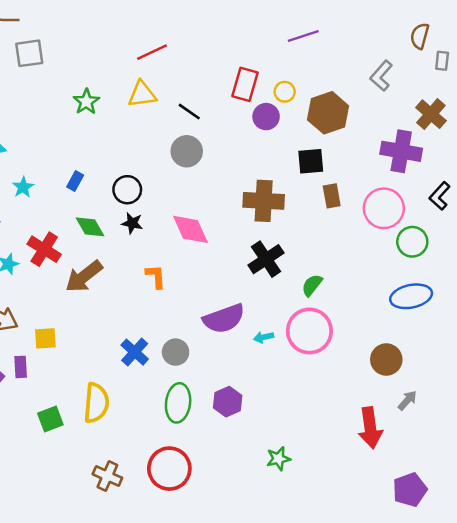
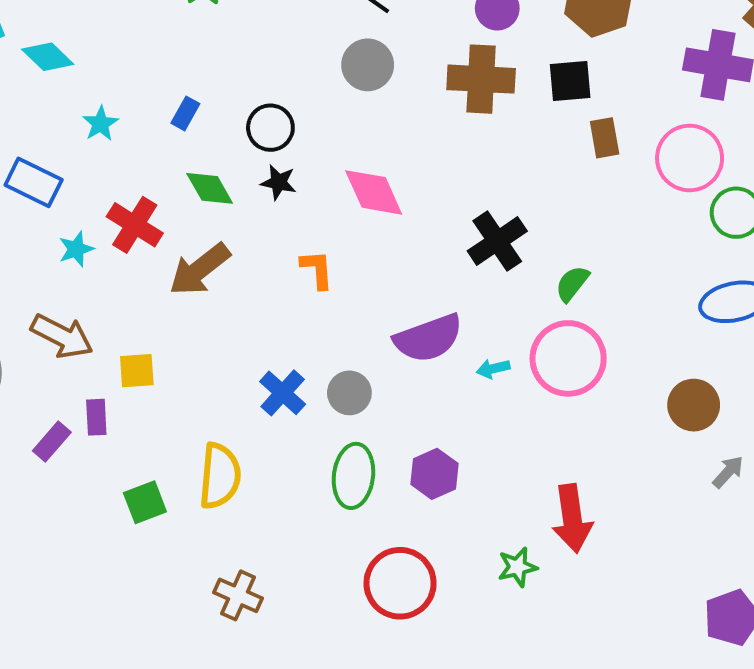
brown cross: (264, 201) -> (481, 79), moved
red arrow: (370, 428) -> (572, 518), moved
red circle: (169, 469) -> (400, 583), moved

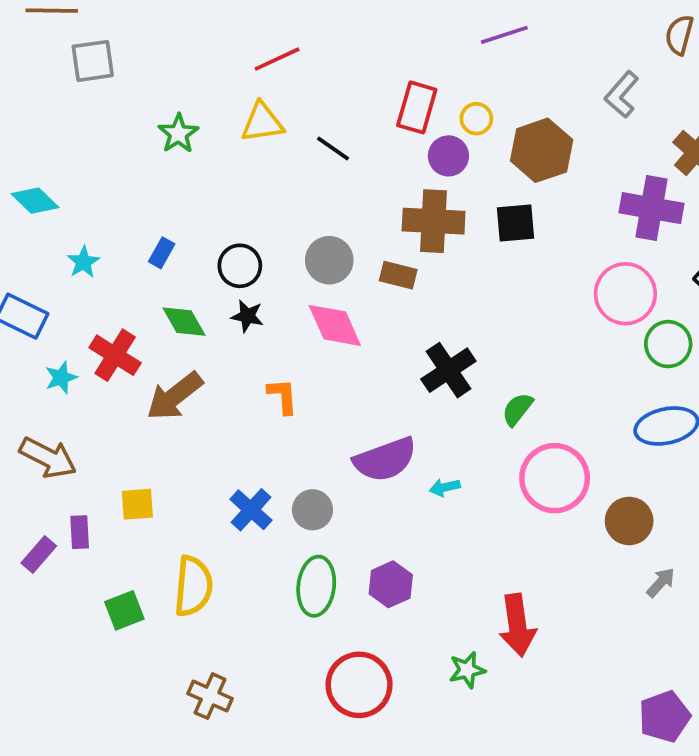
gray circle: (368, 65) -> (329, 260), moved
brown rectangle: (605, 138) -> (398, 275), moved, turned -66
pink circle: (568, 358) -> (555, 478), moved
yellow square: (137, 371) -> (137, 504), moved

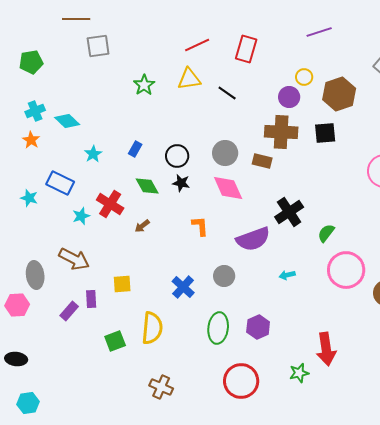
red rectangle: (417, 107) -> (246, 49), moved
brown arrow: (175, 396) -> (142, 226), size x0.5
purple semicircle: (385, 460) -> (253, 239), moved
gray circle: (312, 510) -> (224, 276), moved

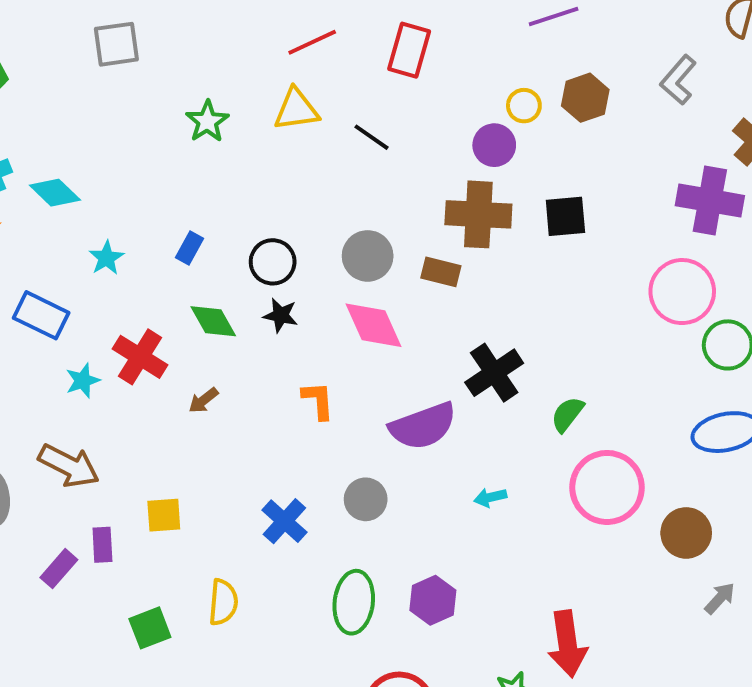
brown hexagon: (339, 94) -> (585, 98), moved, size x0.7
yellow semicircle: (152, 328) -> (223, 602), size x0.7

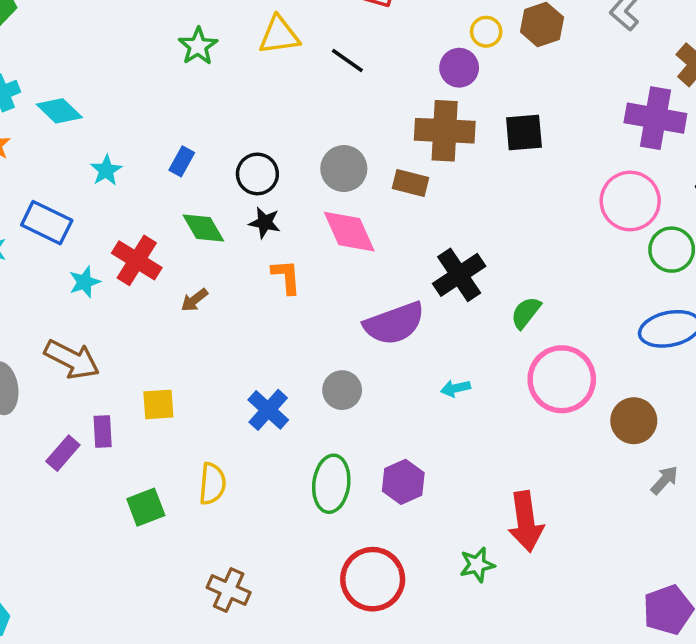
orange L-shape: (318, 400) -> (286, 277), moved

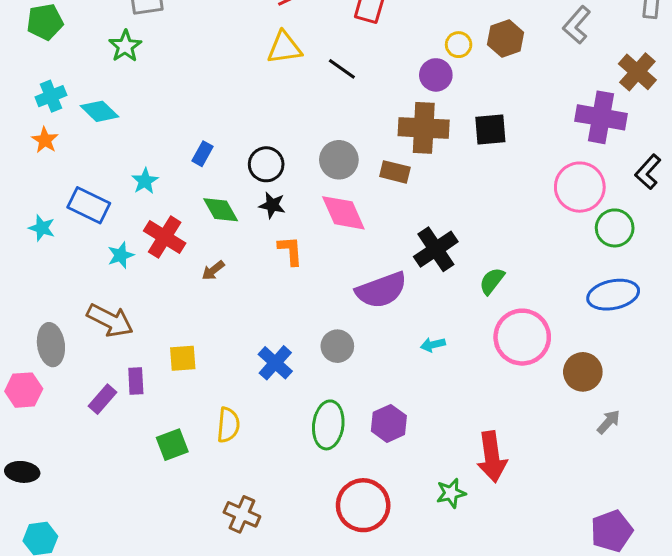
green star: (198, 46) -> (125, 46), moved
cyan star: (106, 170) -> (145, 181), moved

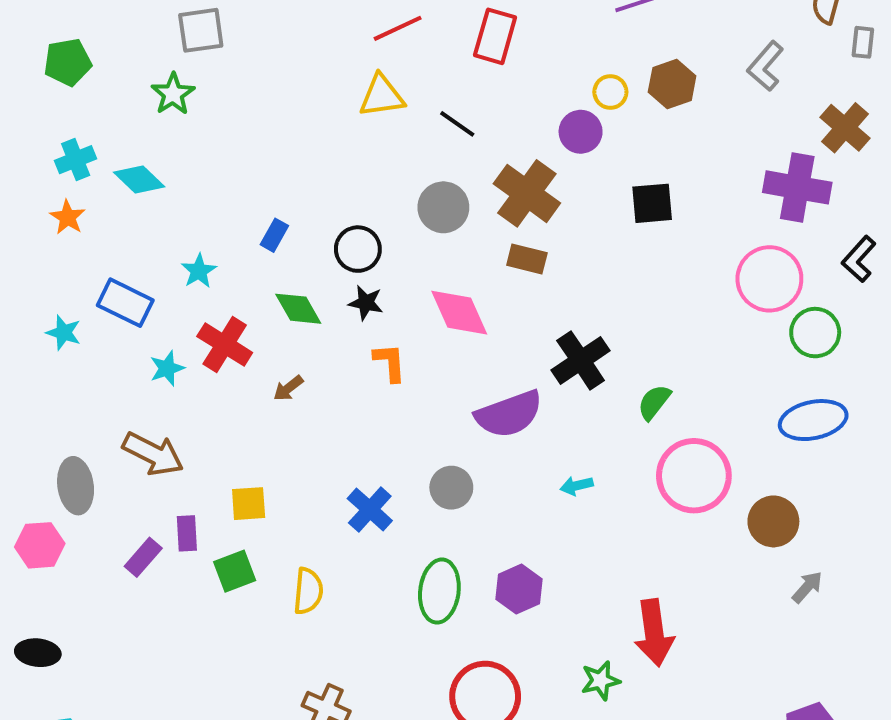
brown cross: (424, 128) -> (527, 193), moved, turned 33
gray circle: (339, 160) -> (443, 207), moved
green square: (172, 445) -> (235, 571), moved

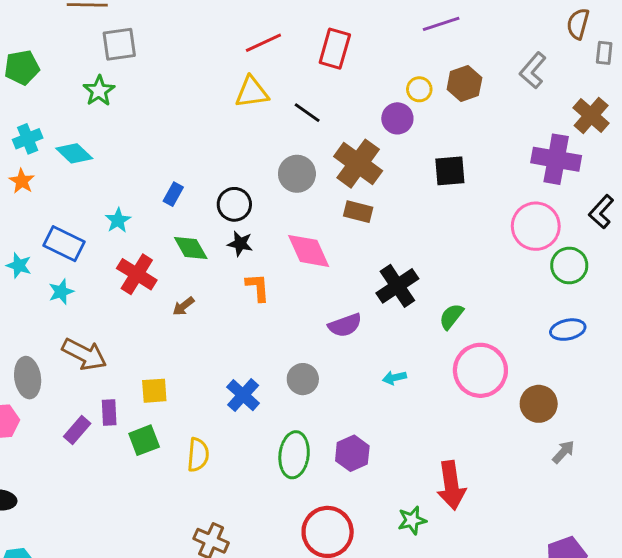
cyan star: (167, 368) -> (61, 292), moved
purple semicircle: (509, 414) -> (345, 325), size x0.7
blue ellipse: (813, 420) -> (568, 330), size x0.7

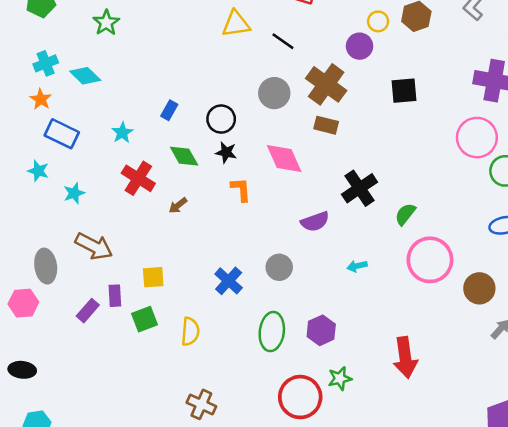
blue rectangle: (64, 244) -> (62, 134), moved
green star: (412, 520) -> (340, 378), moved

